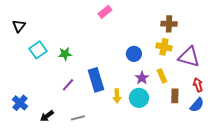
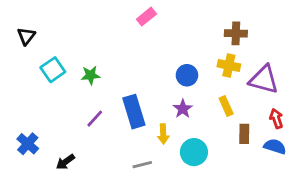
purple star: (142, 78) -> (183, 109), moved
cyan circle: (139, 98) -> (194, 152), moved
blue semicircle: (197, 105) -> (275, 146), turned -112
gray line: (78, 118) -> (142, 165), moved

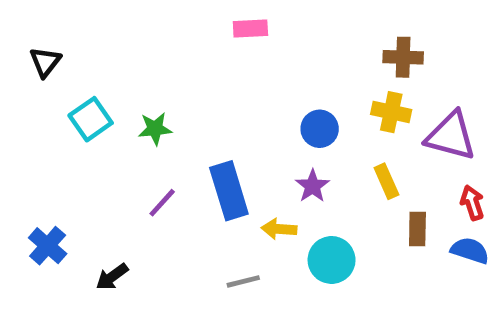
pink rectangle: (146, 17) -> (250, 29), turned 36
yellow arrow: (163, 134) -> (279, 229), turned 96

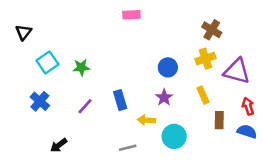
brown cross: (403, 57) -> (212, 30), turned 30
yellow cross: (391, 112) -> (205, 59), turned -30
blue rectangle: (229, 191) -> (120, 100), size x0.7
blue cross: (48, 246) -> (40, 101), moved

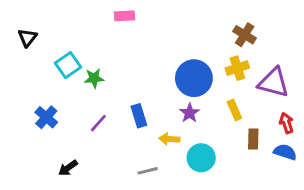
pink rectangle: (131, 15) -> (124, 16), moved
cyan square: (47, 62) -> (68, 65), moved
blue circle: (168, 67) -> (194, 78), size x1.6

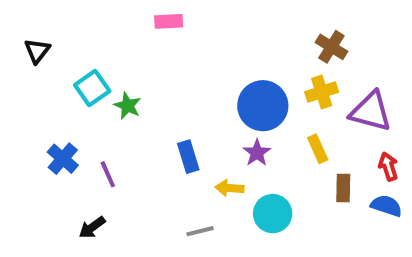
green star: (94, 78) -> (127, 106), turned 30
purple line: (98, 123) -> (108, 174), moved, turned -66

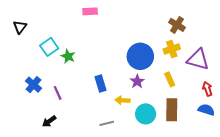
brown rectangle: (343, 188) -> (172, 110), moved, size x1.5

